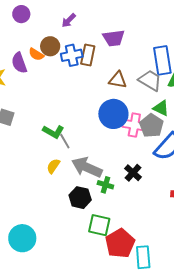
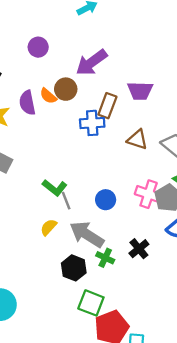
purple arrow: (69, 20) -> (91, 63), size x1.8
blue cross: (72, 55) -> (92, 123), moved
blue circle: (113, 114) -> (106, 200), moved, size x0.6

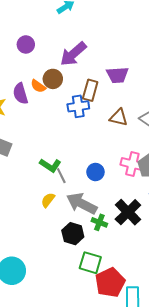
black cross: (139, 249) -> (128, 212), size x1.5

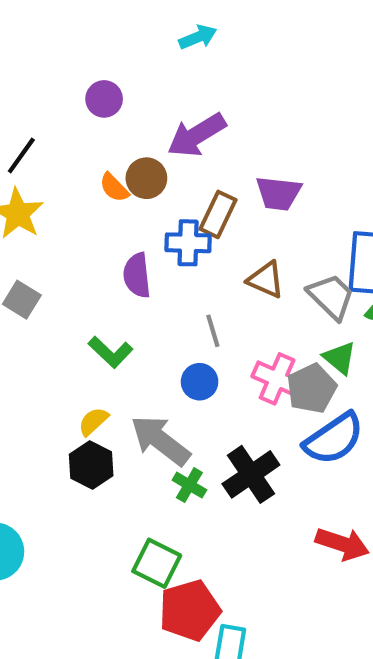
purple semicircle: (20, 94) -> (137, 275), moved
gray line: (61, 176) -> (213, 331), moved
black hexagon: (73, 234) -> (91, 465), moved

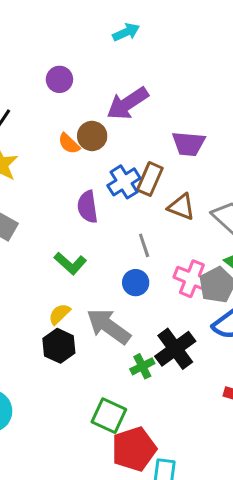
brown rectangle: (218, 214) -> (150, 179), moved
blue cross: (188, 243) -> (124, 182), turned -32
green cross: (189, 485) -> (142, 366), moved, turned 35

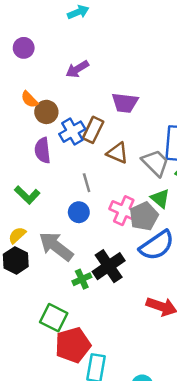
purple arrow: (128, 103) -> (77, 69), size x0.7
brown circle: (92, 136) -> (46, 112), moved

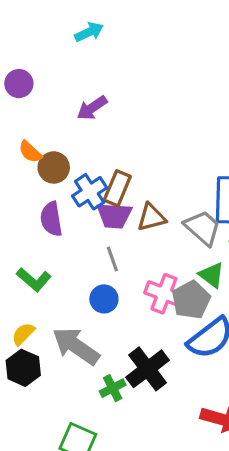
purple trapezoid: (125, 103) -> (114, 216), moved
brown triangle: (117, 153) -> (151, 217), turned -35

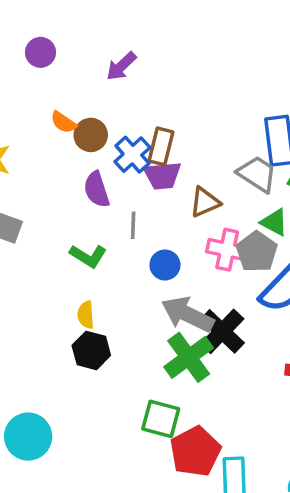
brown triangle: (151, 217) -> (205, 202), moved
gray line: (112, 259) -> (133, 225), moved, turned 30
yellow semicircle: (23, 334) -> (86, 315), turned -40
gray arrow: (76, 346) -> (187, 314), moved
green cross: (113, 388) -> (189, 357), size x1.8

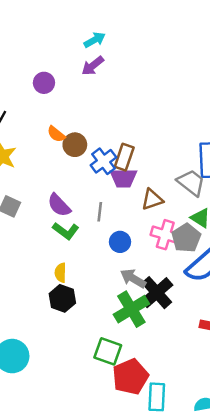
purple arrow: (121, 66) -> (93, 66), moved
purple semicircle: (97, 190) -> (59, 205), moved, turned -30
gray arrow: (187, 314) -> (133, 278), size x0.7

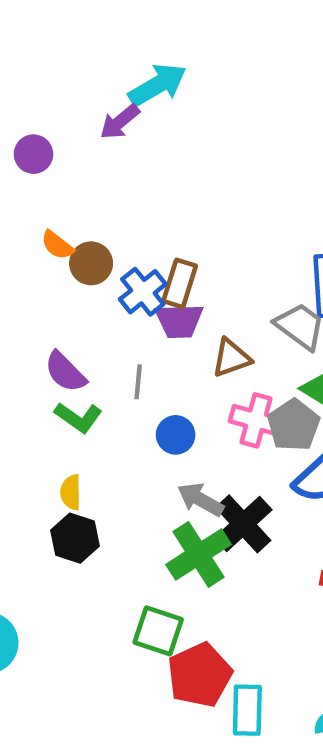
cyan arrow: (95, 40) -> (157, 85), moved, size x1.5

